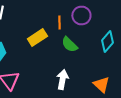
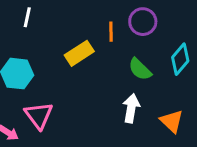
green semicircle: (69, 44) -> (140, 69), moved
white arrow: (62, 80) -> (131, 108), moved

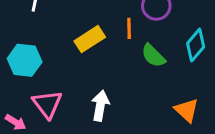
orange line: (111, 32) -> (129, 28), moved
white arrow: (131, 108) -> (100, 106), moved

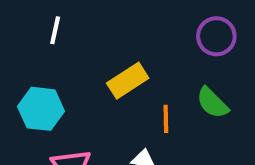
orange line: (129, 28) -> (166, 119), moved

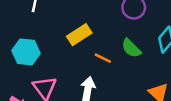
orange line: (166, 119) -> (103, 58), turned -63

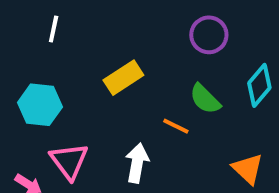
orange line: (103, 58) -> (176, 126), moved

